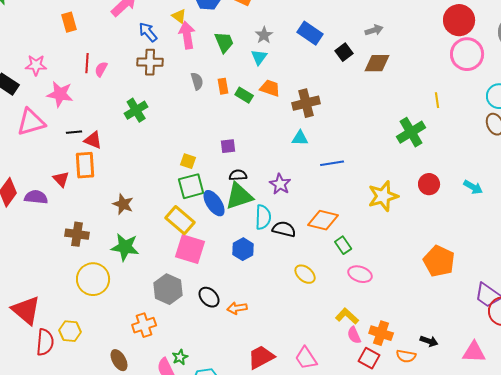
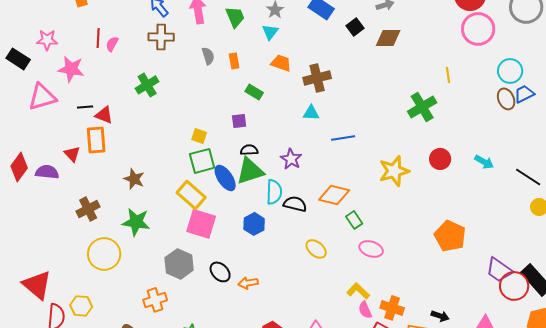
green rectangle: (244, 95) -> (254, 92), moved
brown cross: (77, 234) -> (88, 209), turned -35

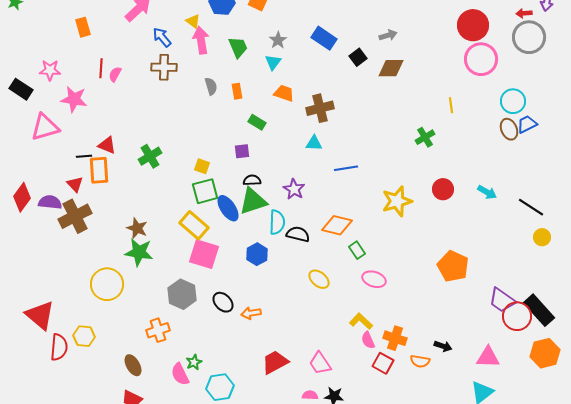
green cross: (147, 85) -> (150, 156), moved
black line: (85, 107) -> (84, 156), moved
green cross: (422, 107) -> (425, 137), size x0.7
brown star: (134, 179) -> (137, 228), moved
brown cross: (88, 209) -> (75, 216), moved, size x1.4

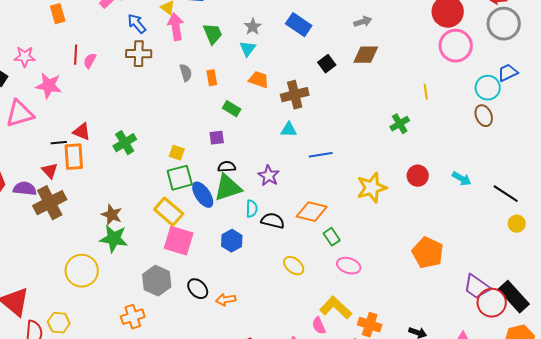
black square: (358, 57) -> (327, 64), moved
blue trapezoid: (527, 124) -> (508, 73), moved
cyan semicircle: (277, 222) -> (252, 209), size x0.7
yellow L-shape: (361, 321) -> (336, 308), size x1.4
pink semicircle: (368, 340) -> (319, 326), moved

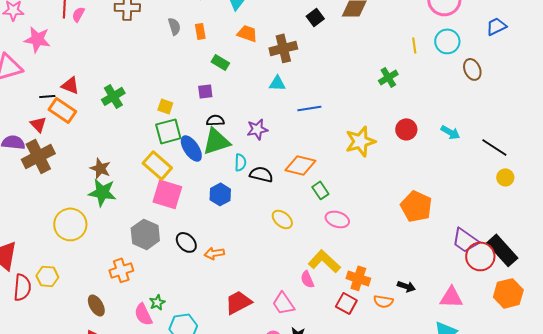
cyan circle: (488, 88) -> (447, 41), moved
orange rectangle: (74, 157) -> (62, 110), turned -52
purple star: (269, 176) -> (257, 129), turned 30

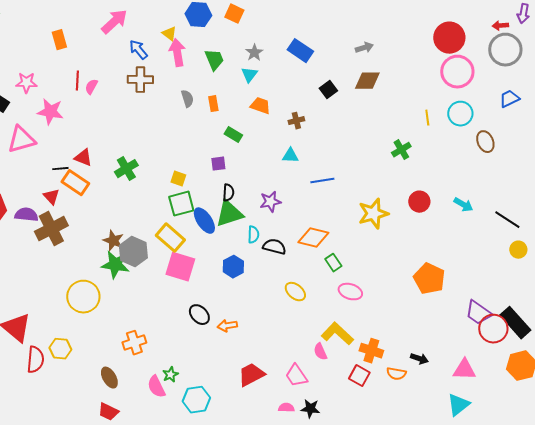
brown cross: (283, 48) -> (296, 121), size x0.6
black semicircle: (215, 120) -> (228, 193), turned 96
gray hexagon: (145, 234) -> (133, 252), moved

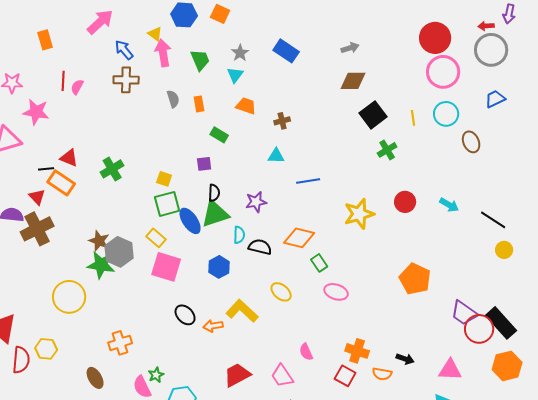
black square: (328, 90) -> (373, 115), moved, size x1.5
yellow rectangle: (170, 238) -> (156, 238), size x0.7
yellow L-shape: (337, 334) -> (242, 311), moved

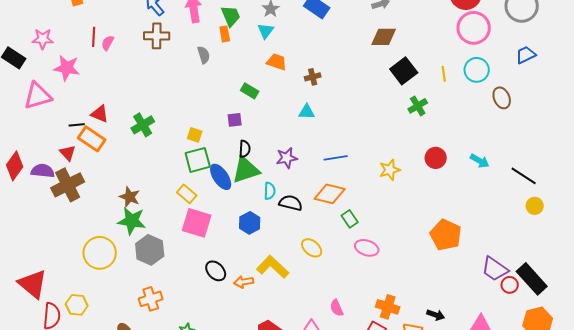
orange rectangle: (199, 104) -> (225, 34), moved
blue line: (308, 181) -> (336, 158), moved
yellow star: (359, 214) -> (390, 170), size x0.7
gray hexagon: (119, 252) -> (150, 250), moved
red circle: (479, 329) -> (510, 285), size x0.6

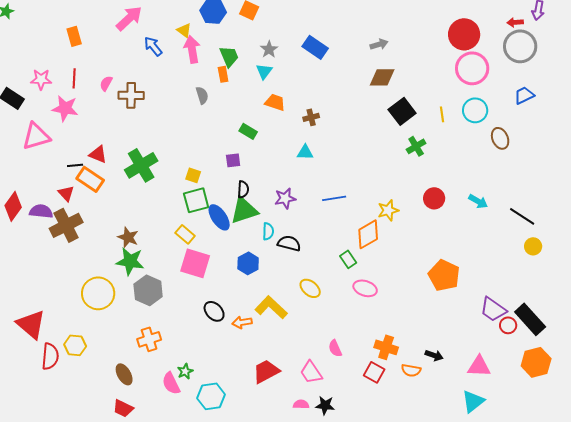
brown cross: (157, 36) -> (131, 95), moved
red line: (94, 37) -> (74, 78), moved
green cross: (143, 125) -> (141, 165), size x1.4
orange diamond: (330, 194) -> (368, 234), moved, turned -44

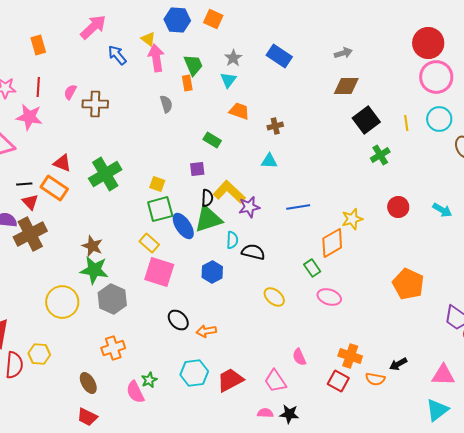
black line: (75, 165) -> (24, 184), moved
yellow L-shape: (271, 307) -> (229, 192), moved
black arrow: (434, 355) -> (398, 364), turned 132
cyan hexagon: (211, 396) -> (194, 373), moved

